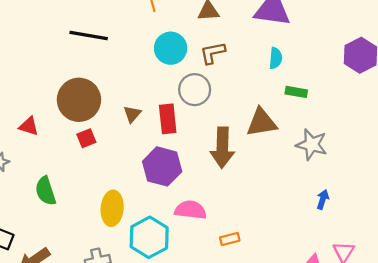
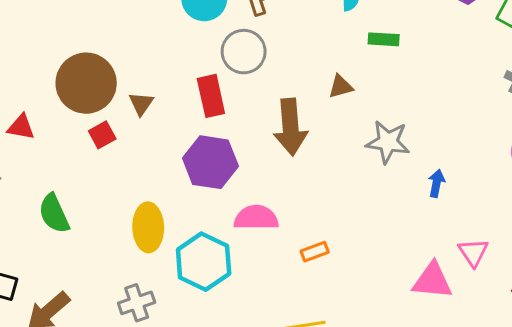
brown triangle: (132, 114) -> (141, 104), moved
brown triangle: (262, 122) -> (341, 87), size x0.6
gray star: (312, 145) -> (388, 142), moved

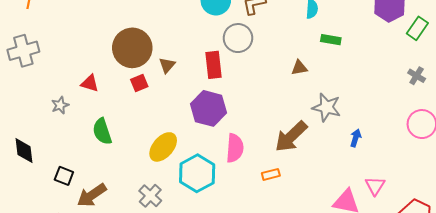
red triangle: (21, 127) -> (90, 83), moved
brown arrow: (290, 127) -> (291, 137), moved, turned 45
pink semicircle: (256, 218) -> (235, 148), turned 88
yellow ellipse: (148, 227) -> (163, 147), turned 36
gray cross: (137, 303) -> (150, 196), turned -35

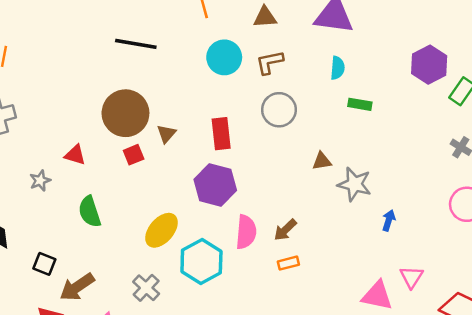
gray circle: (238, 38) -> (279, 110), moved
brown triangle: (299, 68) -> (322, 161), moved
brown arrow: (291, 137) -> (285, 230), moved, size x0.6

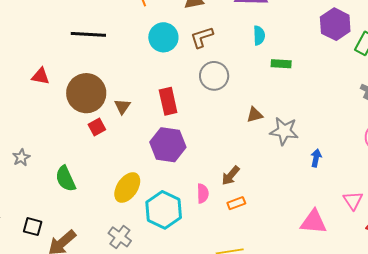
red triangle: (75, 155) -> (41, 76), moved
pink semicircle: (246, 232) -> (203, 193), moved, size x0.7
pink triangle: (411, 277) -> (353, 200), moved

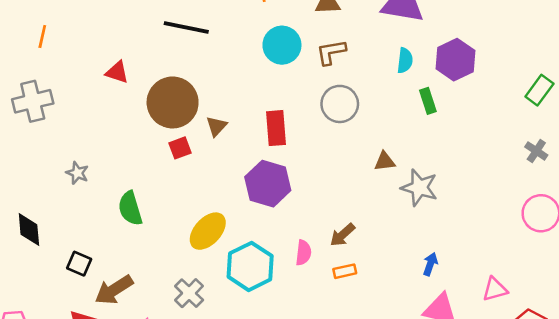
purple hexagon: (335, 24) -> (455, 60), moved
green rectangle: (281, 64) -> (428, 101), turned 60
gray star: (21, 157) -> (77, 173), turned -30
blue arrow: (316, 158) -> (430, 264), moved
pink triangle: (353, 200) -> (495, 289), turned 40

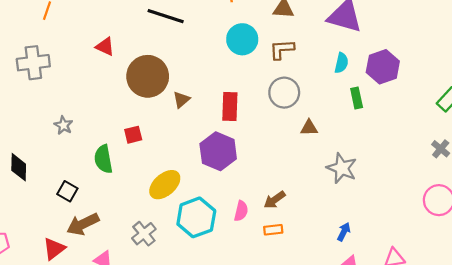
red square: (180, 148) -> (133, 135), moved
brown triangle: (385, 161) -> (309, 128), moved
black square: (79, 264) -> (67, 191), moved

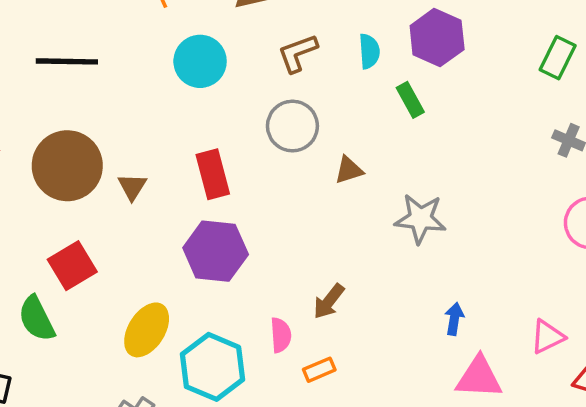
brown L-shape: (282, 49) -> (298, 53), moved
red square: (133, 135) -> (72, 266), size x1.5
orange rectangle: (273, 230) -> (319, 370), moved

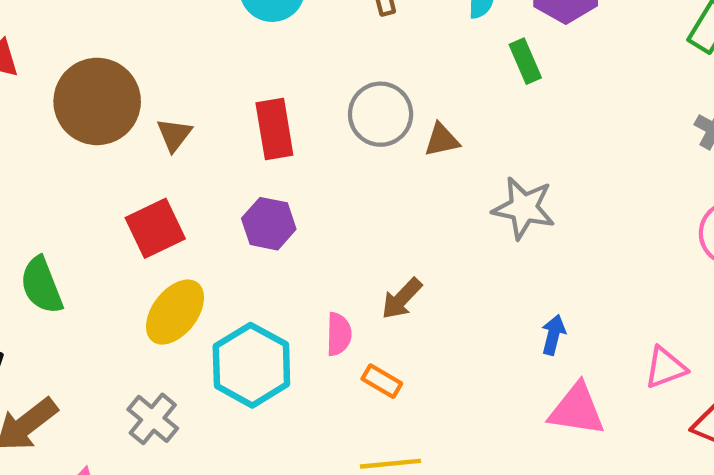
gray circle: (292, 126) -> (381, 114), moved
purple hexagon: (216, 251) -> (269, 224), size x0.7
red square: (72, 266) -> (155, 228), moved
orange rectangle: (319, 370) -> (382, 381), turned 48

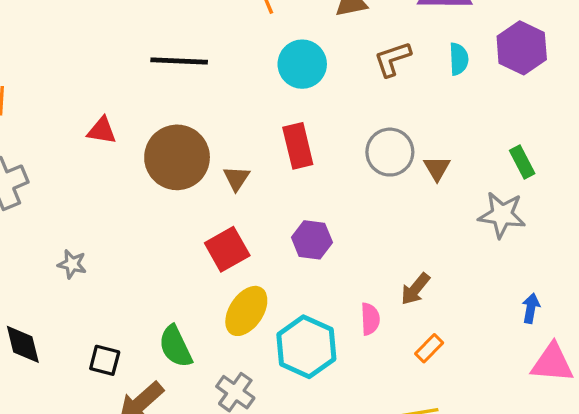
green rectangle: (525, 61) -> (522, 162), moved
red rectangle: (274, 129) -> (298, 146), moved
brown triangle: (442, 140) -> (437, 168), turned -44
green semicircle: (42, 285) -> (175, 346), moved
orange rectangle: (382, 381) -> (429, 348), moved, turned -72

